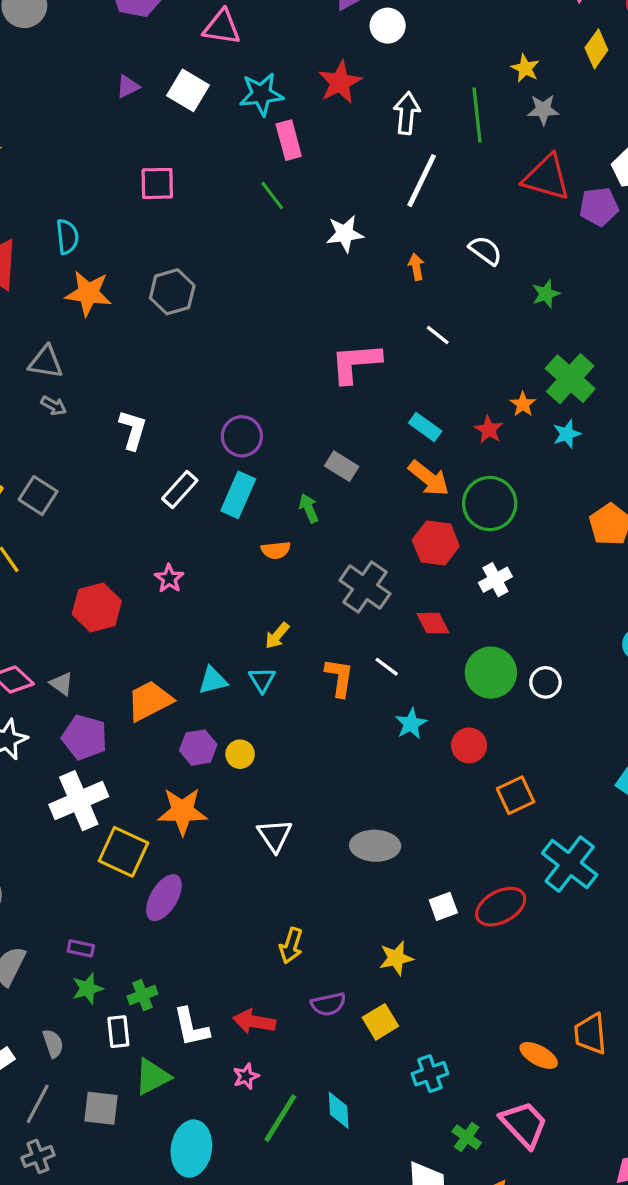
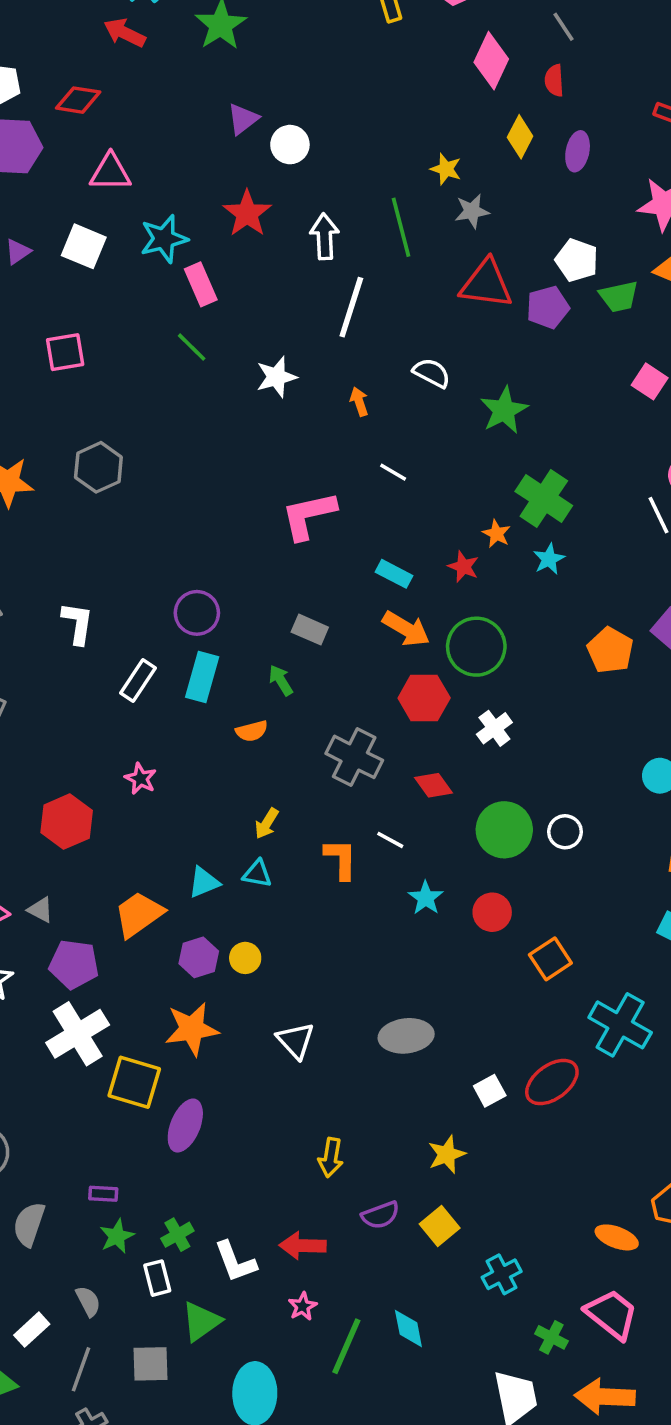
green star: (546, 294) -> (504, 410), size x1.5
cyan triangle: (262, 680) -> (257, 874), turned -40

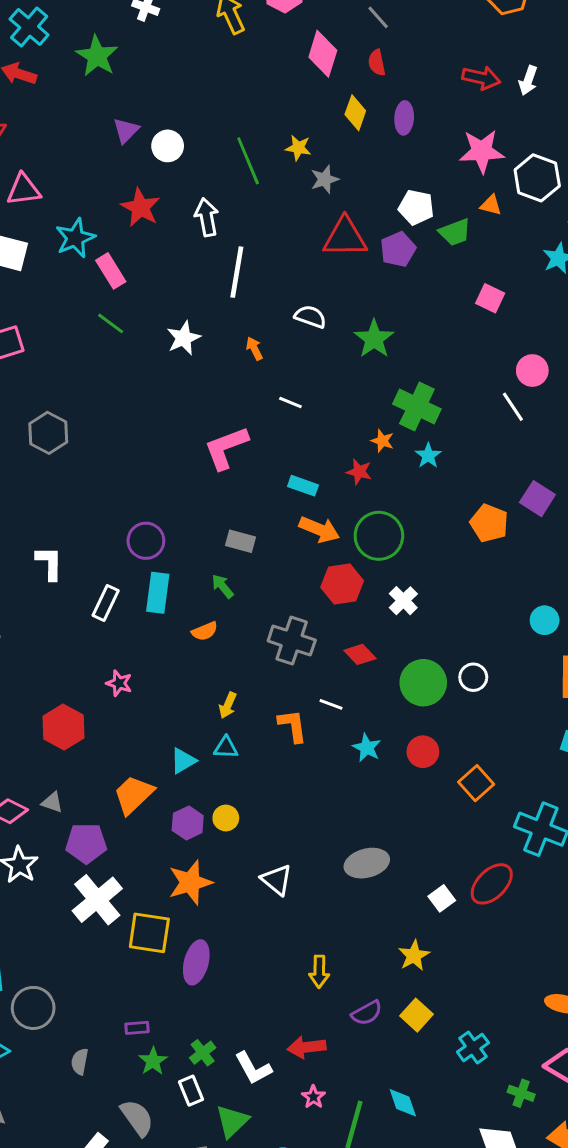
green line: (401, 227) -> (248, 161), moved
gray semicircle: (29, 1224) -> (80, 1062), size x0.7
gray semicircle: (88, 1301) -> (137, 1118), size x1.5

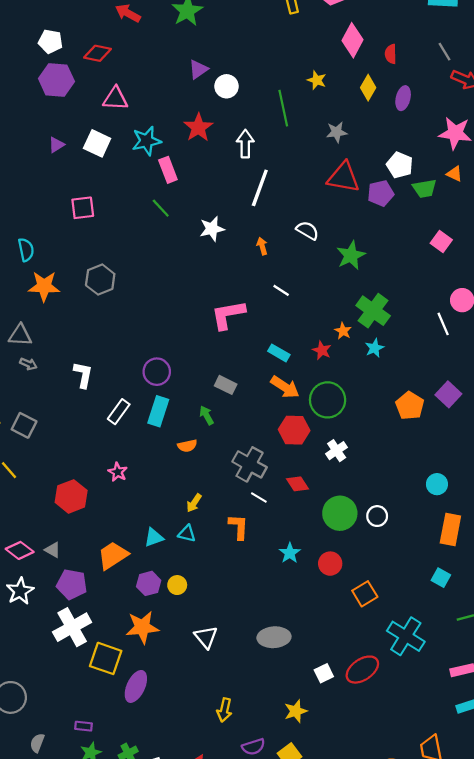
gray line: (378, 17) -> (445, 52), moved
yellow star: (298, 148) -> (317, 80), moved
white line: (331, 704) -> (259, 498), moved

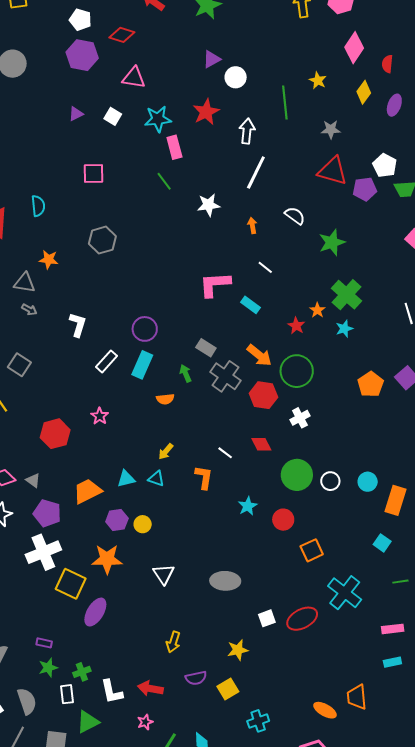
white square: (97, 143) -> (113, 116), size x0.7
orange star: (44, 286) -> (49, 260), moved, size x0.7
cyan rectangle: (279, 353) -> (251, 305), moved
gray cross: (250, 464) -> (225, 376), moved
cyan circle: (437, 484) -> (368, 482), moved

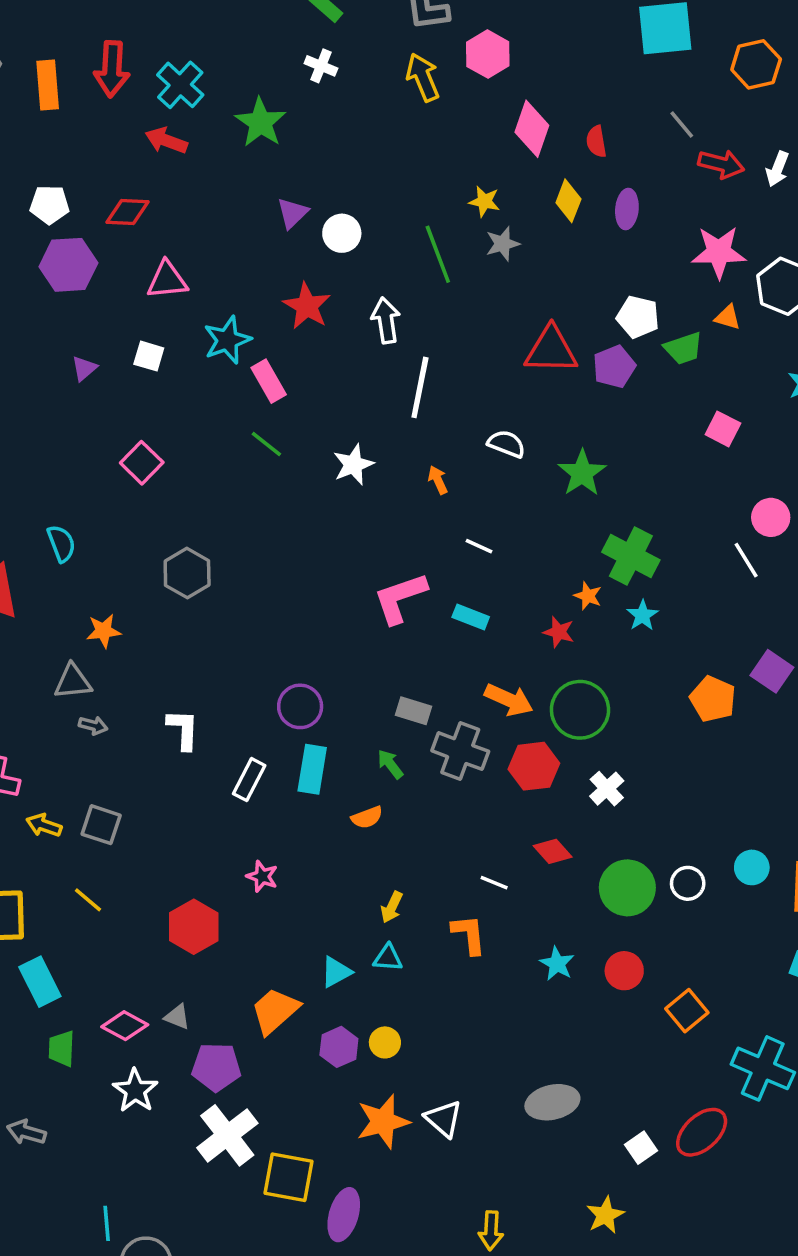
gray star: (331, 129) -> (503, 244), moved
pink square: (94, 173) -> (142, 463), turned -30
orange star: (107, 559) -> (383, 1122), moved

